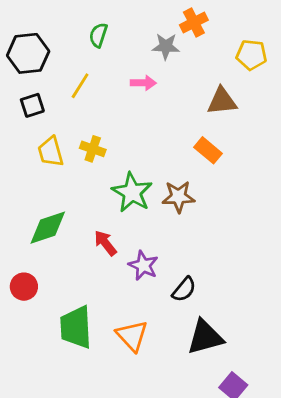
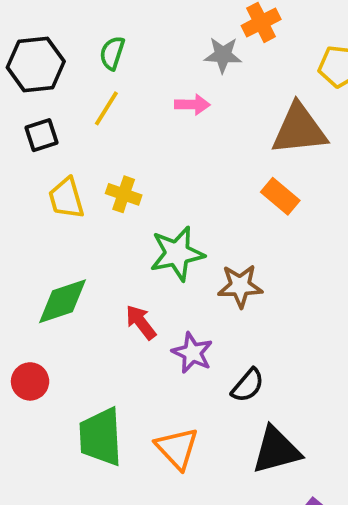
green semicircle: (98, 35) -> (112, 53), moved
brown triangle: (222, 101) -> (299, 129), size x1.4
green star: (132, 192) -> (177, 254), turned 30
brown star: (178, 197) -> (240, 286), moved

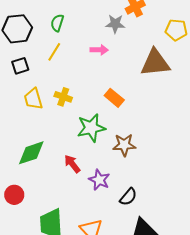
orange rectangle: (280, 196) -> (114, 98), moved

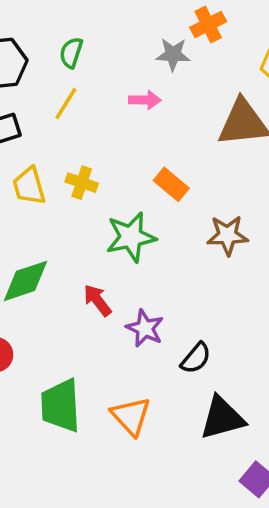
brown star: (124, 145) -> (227, 235), moved

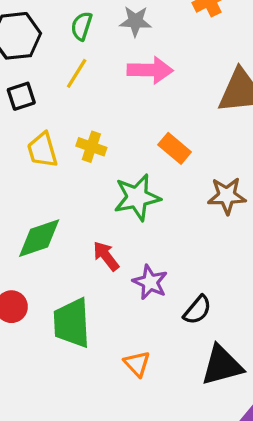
gray star: (173, 54) -> (135, 21), moved
pink arrow: (145, 100) -> (150, 70), size x1.5
green trapezoid: (61, 406) -> (72, 323), moved
orange triangle: (131, 416) -> (137, 364), size x0.7

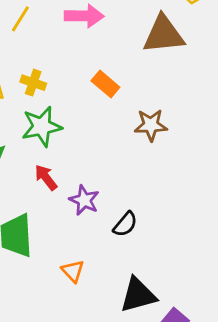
green star: (137, 197) -> (42, 127), moved
black triangle: (222, 365) -> (138, 295), moved

